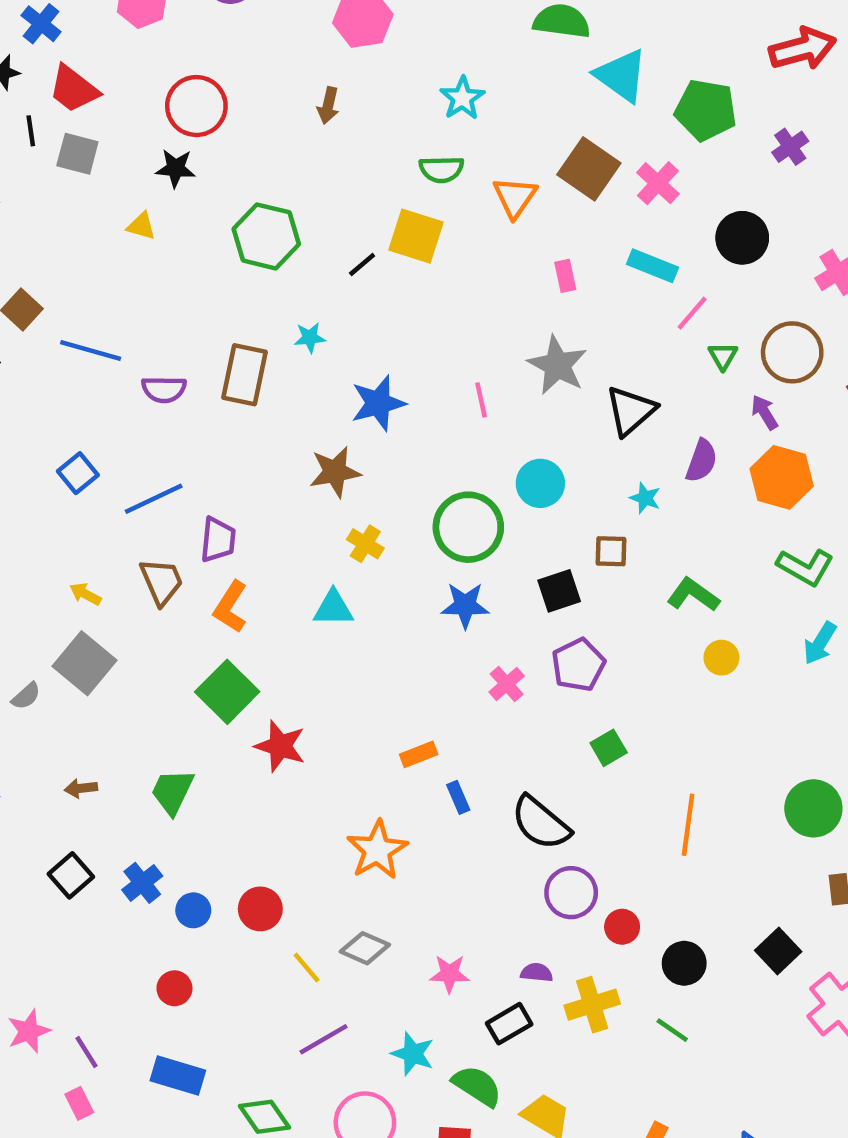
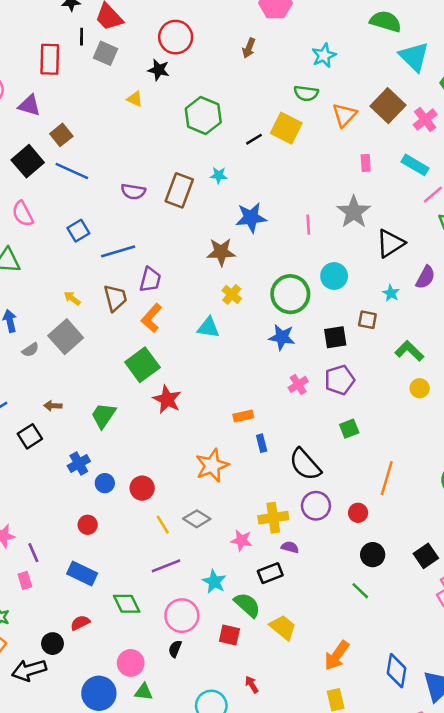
blue line: (91, 351) -> (72, 171), moved
black square: (71, 875) -> (30, 436), moved
red circle: (622, 927) -> (358, 513), moved
yellow cross: (592, 1005) -> (273, 518), moved

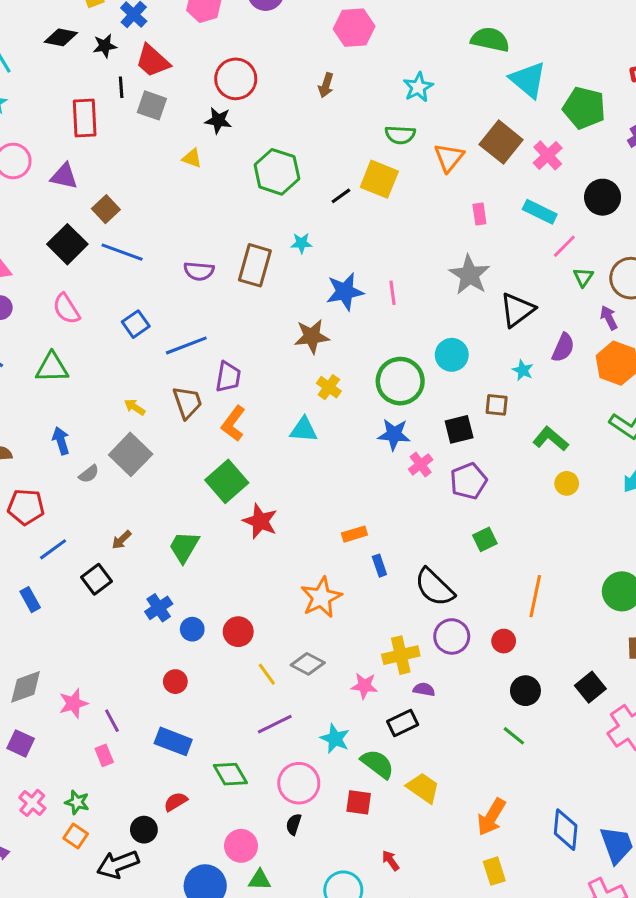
pink line: (308, 225) -> (393, 293), moved
pink cross: (298, 384) -> (421, 464), moved
brown arrow: (53, 406) -> (122, 540), turned -42

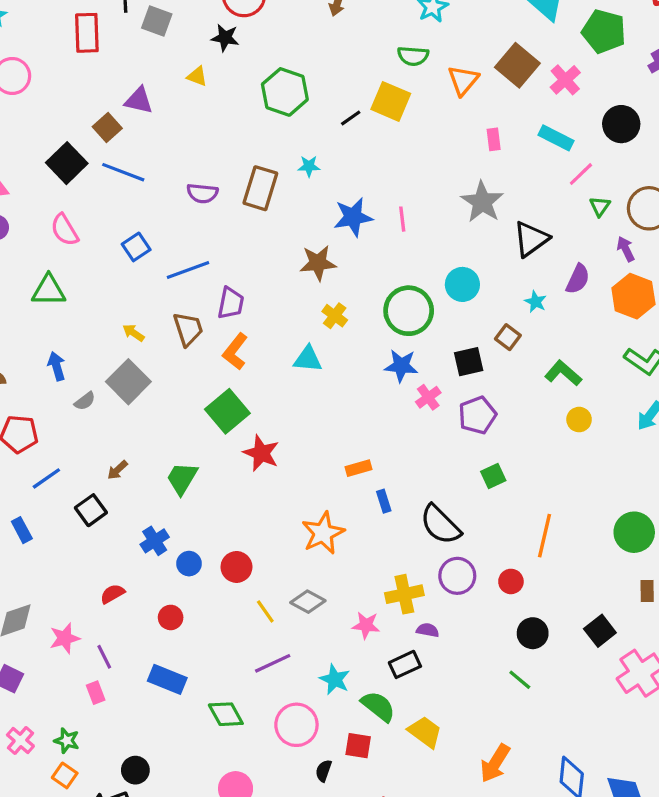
purple triangle: (64, 176) -> (139, 100), moved
brown square: (497, 405) -> (508, 337), turned 30
red semicircle: (176, 802) -> (112, 594), moved
black semicircle: (294, 824) -> (324, 771), moved

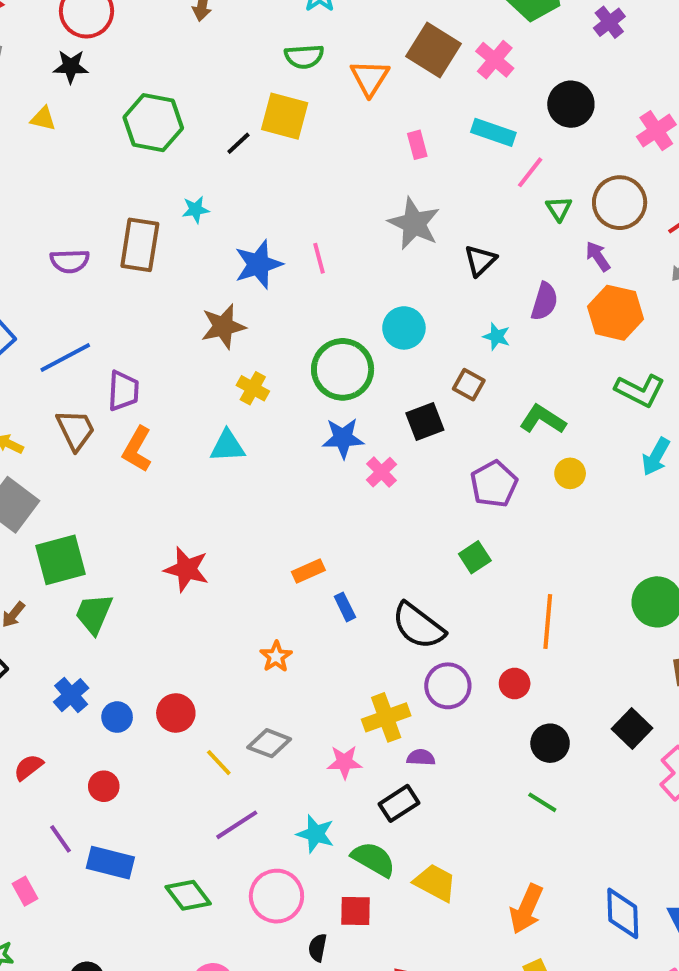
black triangle: (531, 239) -> (480, 260), size x0.7
green square: (227, 411) -> (61, 560), moved, turned 33
purple pentagon: (477, 415) -> (494, 484), moved
orange star: (323, 533) -> (276, 656), size x0.6
purple line: (104, 657) -> (60, 839), moved

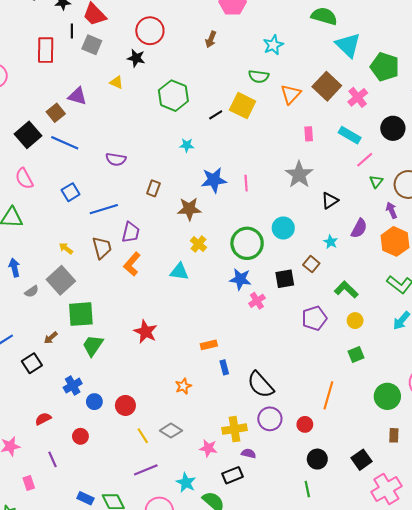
brown rectangle: (140, 245) -> (153, 188), moved, size x0.6
green square: (475, 557) -> (356, 354), moved
green line: (542, 802) -> (307, 489), turned 35
blue rectangle: (110, 863) -> (85, 498), moved, size x0.7

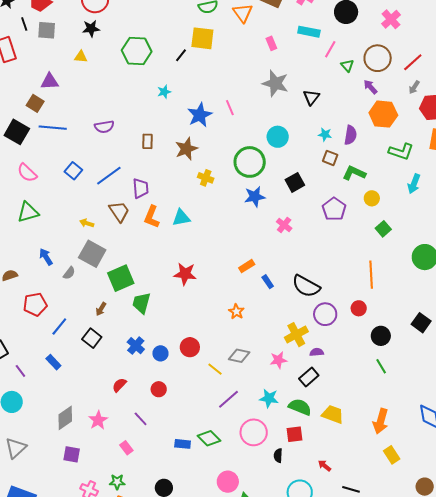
purple semicircle: (359, 228) -> (350, 135), moved
brown square: (311, 264) -> (330, 158), moved
cyan triangle: (179, 272) -> (181, 218), moved
pink cross: (257, 301) -> (284, 225), moved

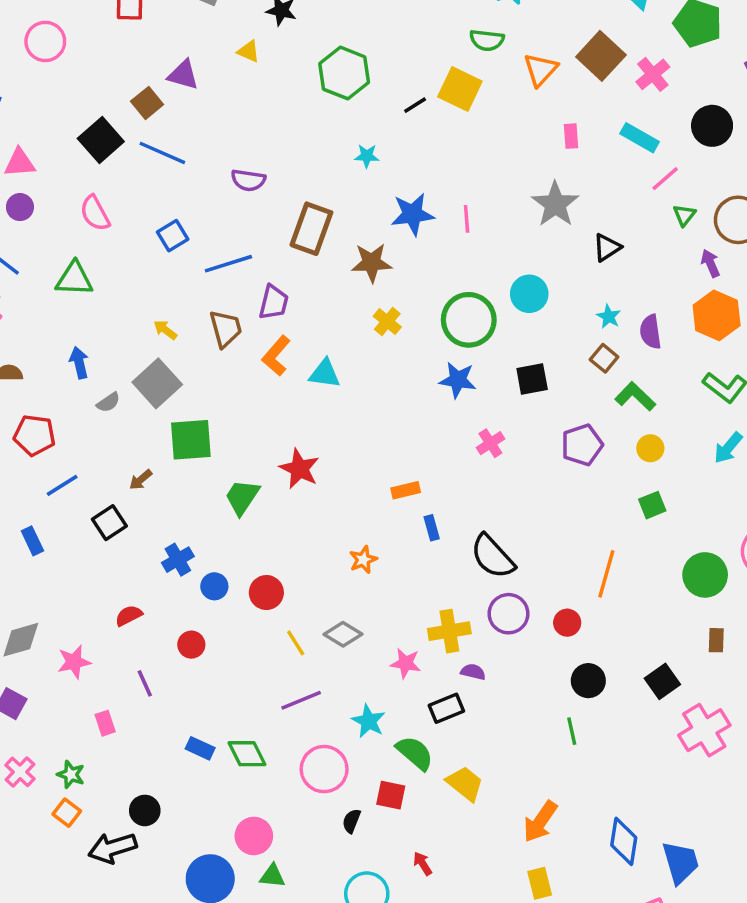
purple semicircle: (350, 135) -> (651, 332), turned 144
brown rectangle: (147, 141) -> (311, 229), size x1.8
green trapezoid: (141, 303) -> (242, 497), moved

